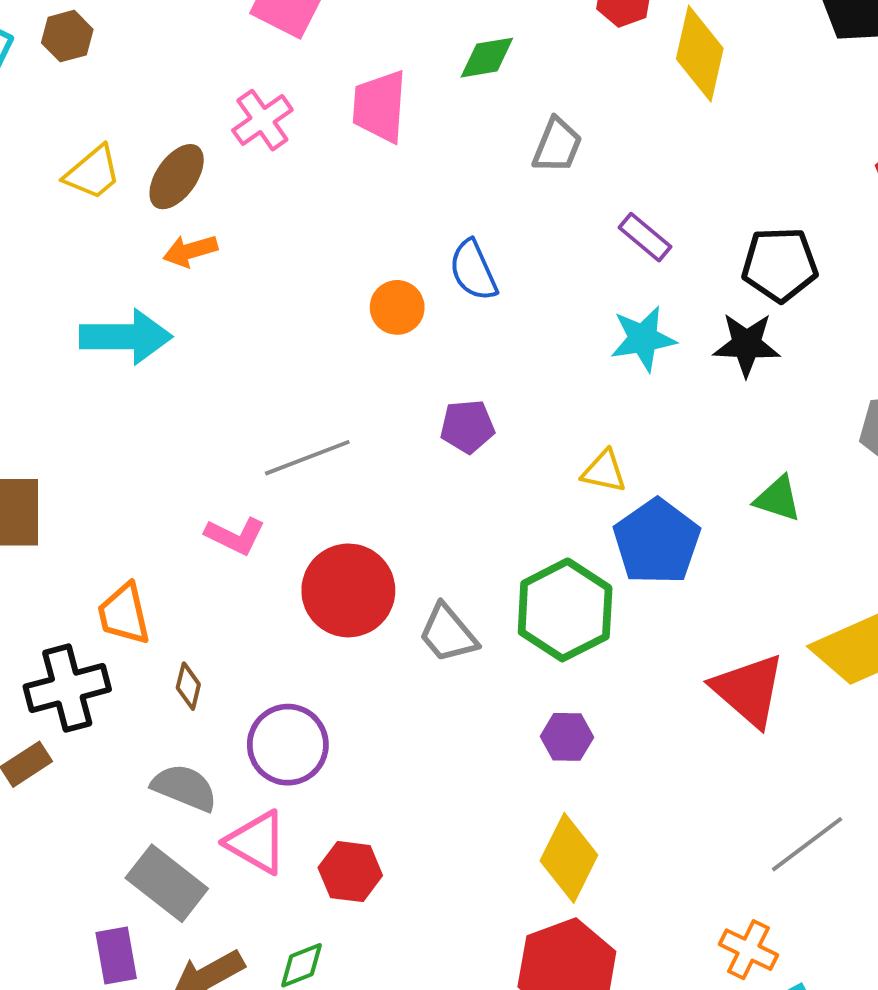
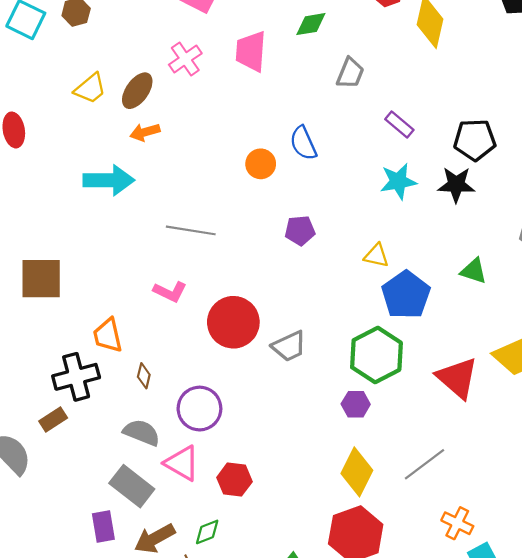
gray line: (307, 458) -> (191, 230), moved, turned 30
green hexagon: (565, 610) -> (376, 355), moved
gray trapezoid: (448, 633) -> (289, 346), turned -75
gray line: (807, 844) -> (425, 464), moved

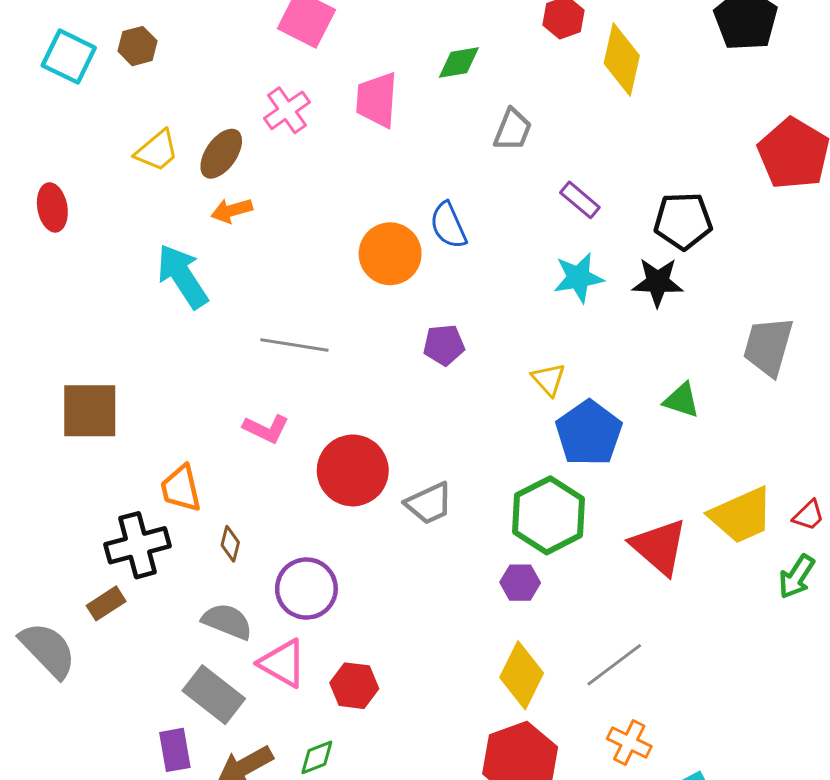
orange circle: (261, 164) -> (390, 254), size x1.5
cyan arrow: (109, 180) -> (182, 276), turned -123
yellow triangle: (376, 256) -> (549, 379), turned 36
orange cross: (457, 523) -> (629, 742), moved

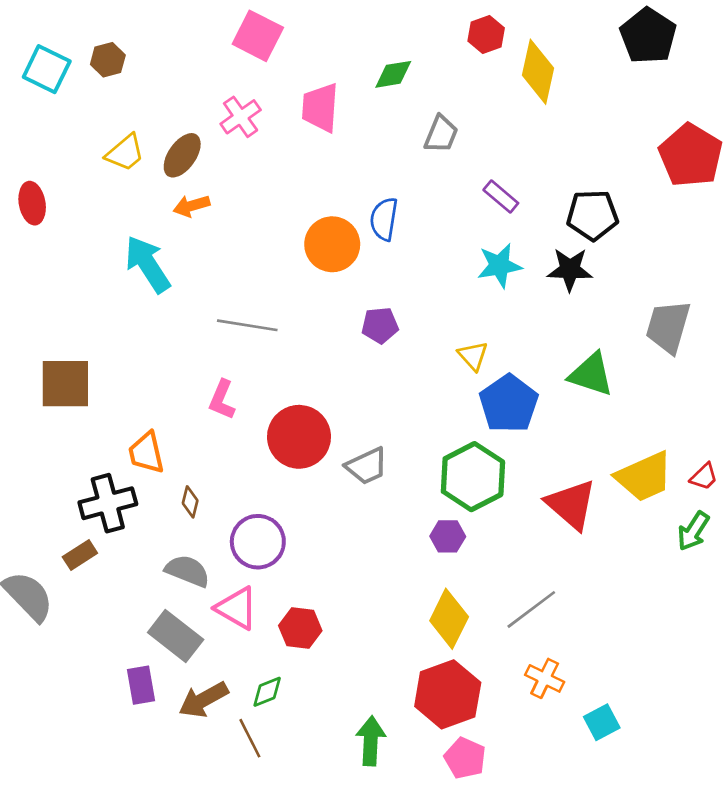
blue semicircle: (448, 225) -> (384, 219), turned 33
green triangle: (682, 400) -> (591, 374), size x1.4
pink L-shape: (266, 429) -> (222, 400), turned 87

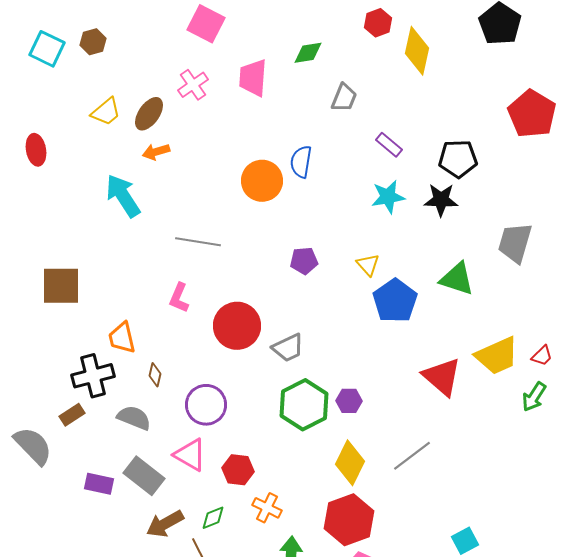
purple pentagon: (380, 325) -> (304, 261), moved
green hexagon: (473, 477) -> (304, 405), moved
gray semicircle: (187, 571) -> (134, 418), moved
orange cross: (545, 678) -> (267, 508), moved
purple rectangle: (141, 685) -> (99, 484), moved, turned -68

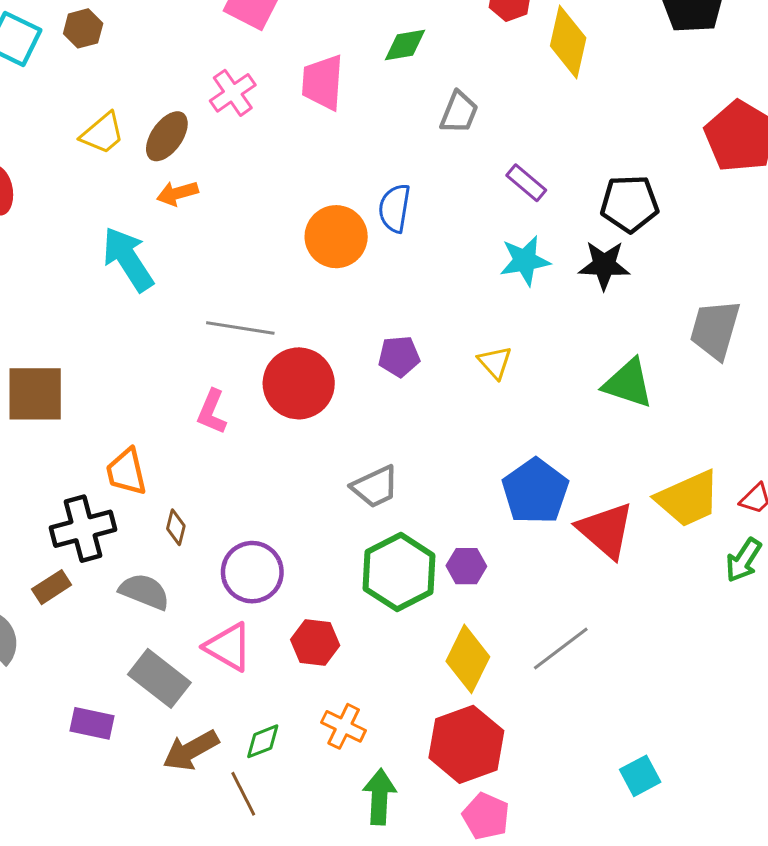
blue pentagon: (395, 301) -> (535, 491), moved
red circle: (237, 326) -> (299, 383), moved
red hexagon: (238, 470) -> (315, 642), moved
purple rectangle: (99, 484) -> (92, 723), moved

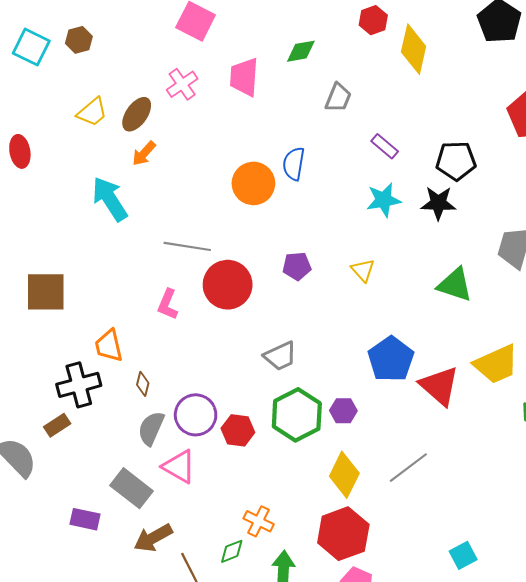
orange arrow: (177, 193) -> (144, 153), turned -32
gray semicircle: (144, 592) -> (151, 428), moved, turned -88
red hexagon: (315, 642) -> (238, 430), moved
green diamond: (263, 741) -> (232, 551), moved

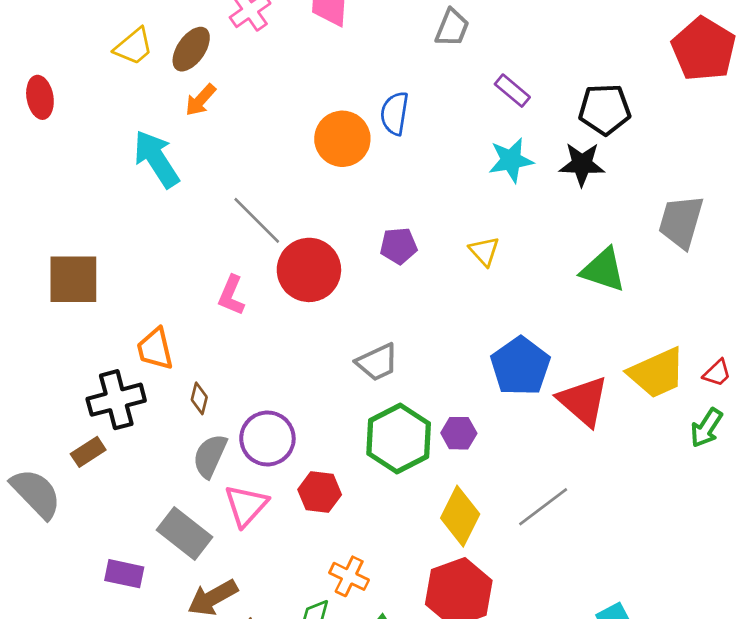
gray line: (187, 246) -> (257, 220), turned 36
red hexagon: (238, 430) -> (320, 492), moved
pink triangle: (179, 467) -> (246, 505), turned 42

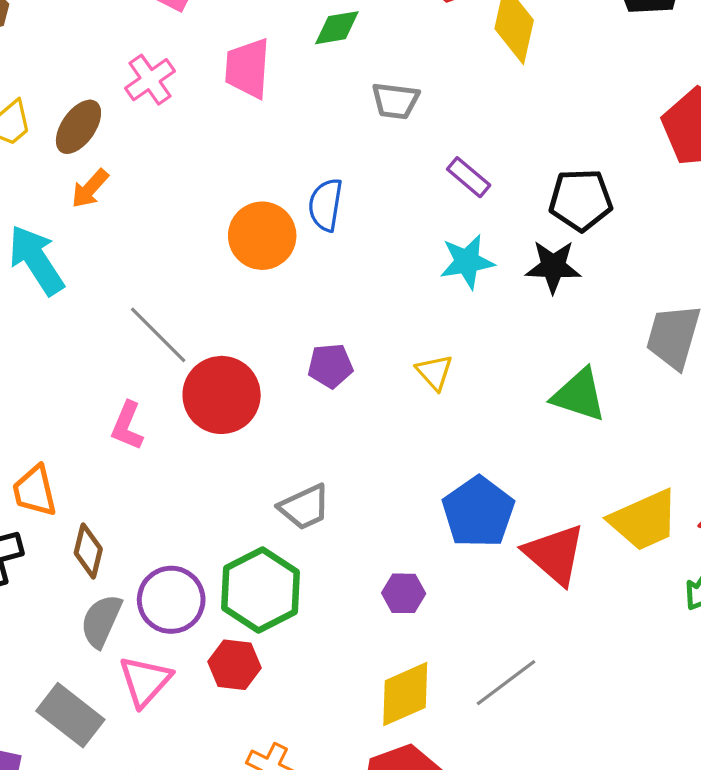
gray trapezoid: (452, 28) -> (395, 101), turned 75
brown diamond: (199, 398) -> (88, 551), size x1.4
green hexagon: (399, 439) -> (261, 590), moved
yellow diamond: (460, 516) -> (405, 694), turned 40

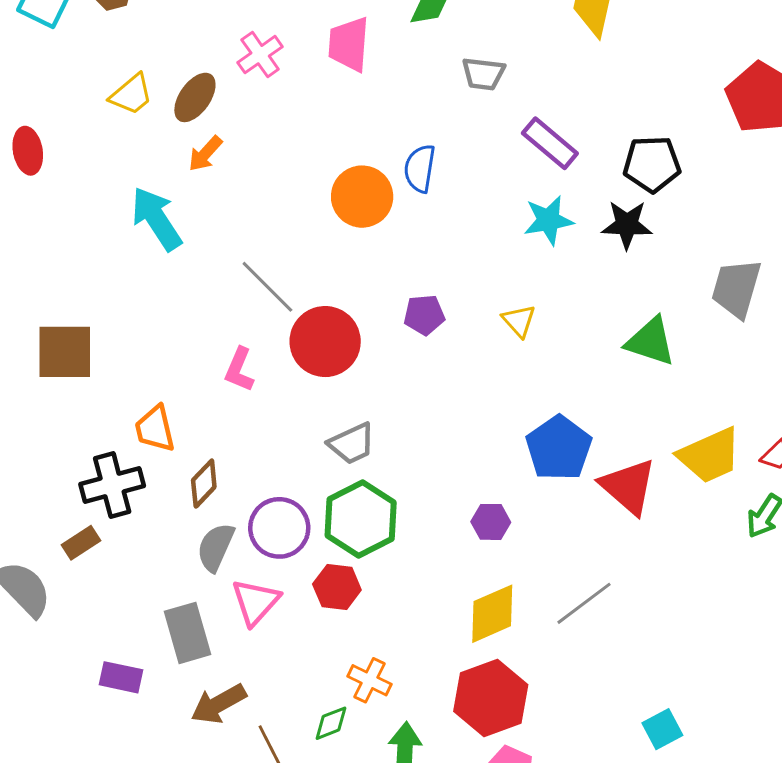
purple rectangle: (469, 177) -> (550, 143), size x1.4
gray trapezoid: (304, 507) -> (352, 444), moved
brown diamond: (88, 551) -> (204, 484), turned 30
gray rectangle: (70, 715) -> (188, 633), turned 36

